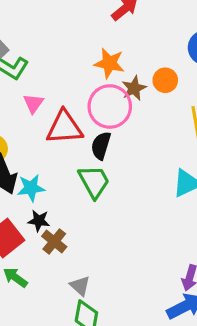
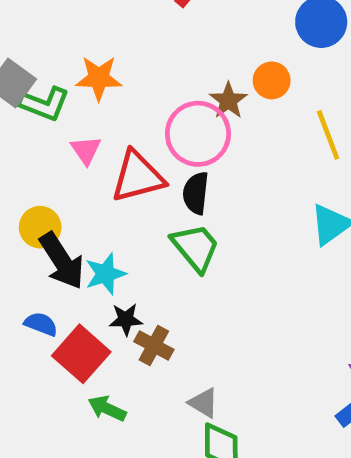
orange star: (109, 63) -> (99, 78), moved

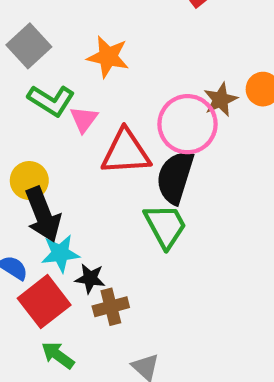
green L-shape: (44, 104) -> (51, 100), moved
black semicircle: (196, 193) -> (175, 177), size x1.4
cyan star: (105, 274) -> (60, 253), moved
brown cross: (154, 345) -> (111, 307), turned 36

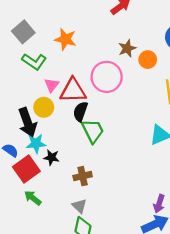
brown star: (221, 100) -> (127, 48), moved
pink triangle: (84, 119) -> (52, 85), moved
black semicircle: (175, 177) -> (80, 112), moved, size x0.7
yellow circle: (29, 181) -> (44, 107), moved
brown cross: (111, 307) -> (83, 176), moved

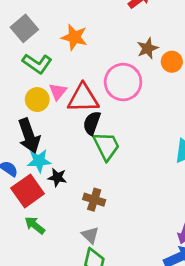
yellow circle: (44, 107) -> (37, 100), moved
brown cross: (83, 176) -> (94, 200), turned 30

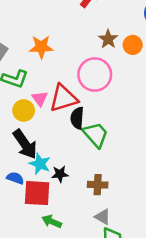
cyan star: (39, 161) -> (40, 164), turned -30
red square: (28, 191) -> (37, 193), turned -36

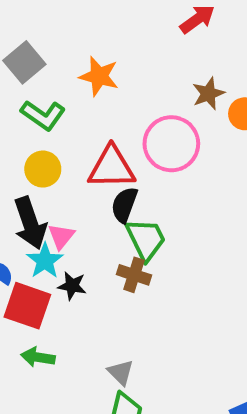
pink triangle: (40, 99) -> (61, 236), moved
brown cross: (98, 185) -> (134, 275), moved
green arrow: (52, 221) -> (38, 357), turned -30

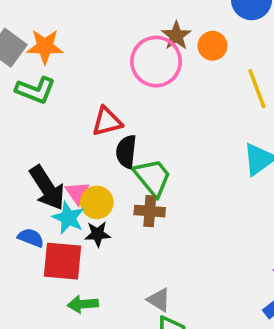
orange star: (99, 76) -> (45, 46), moved
pink circle: (171, 144) -> (156, 62), moved
red triangle: (112, 167) -> (107, 121), size x0.7
yellow circle: (43, 169) -> (97, 202), moved

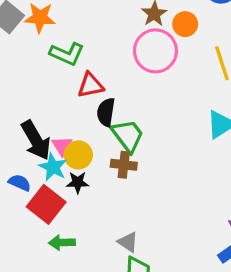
pink circle: (156, 62) -> (155, 51), moved
green L-shape: (35, 90) -> (67, 54), moved
red square: (63, 261) -> (46, 204), turned 30

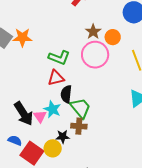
green L-shape: (67, 54) -> (59, 58), moved
yellow circle: (78, 155) -> (53, 148), moved
cyan star: (53, 167) -> (52, 109), moved
black star: (78, 182) -> (63, 137), moved

